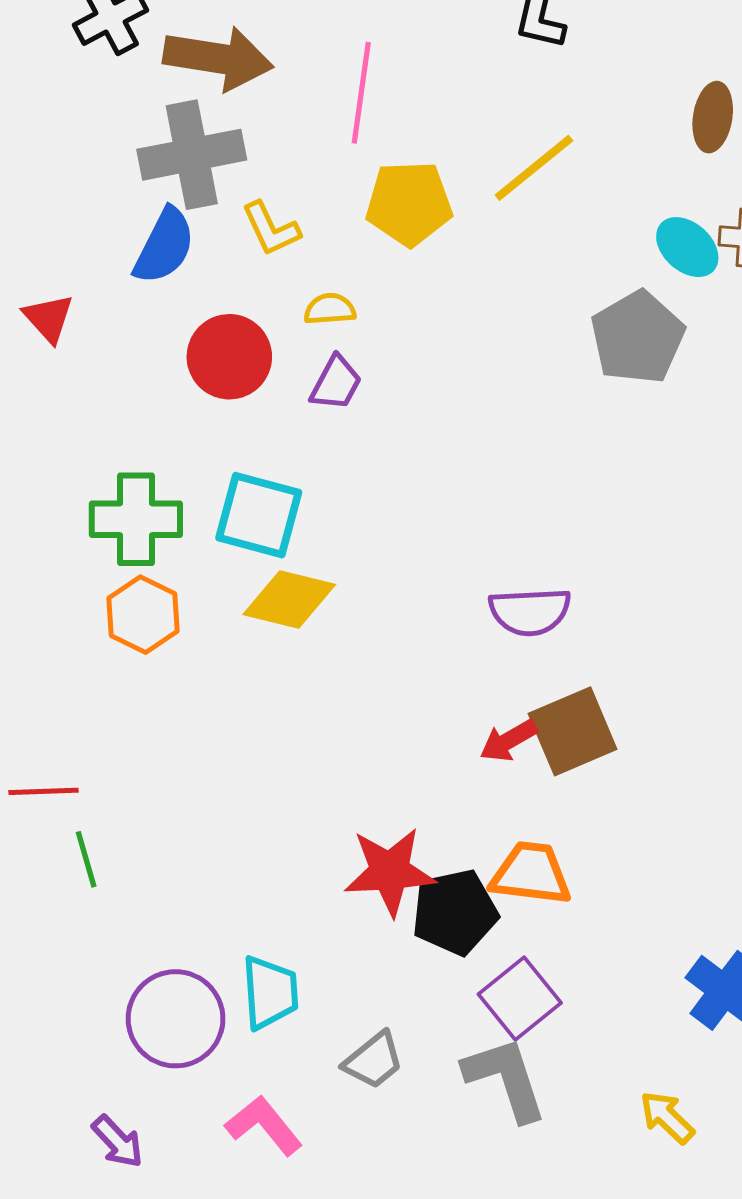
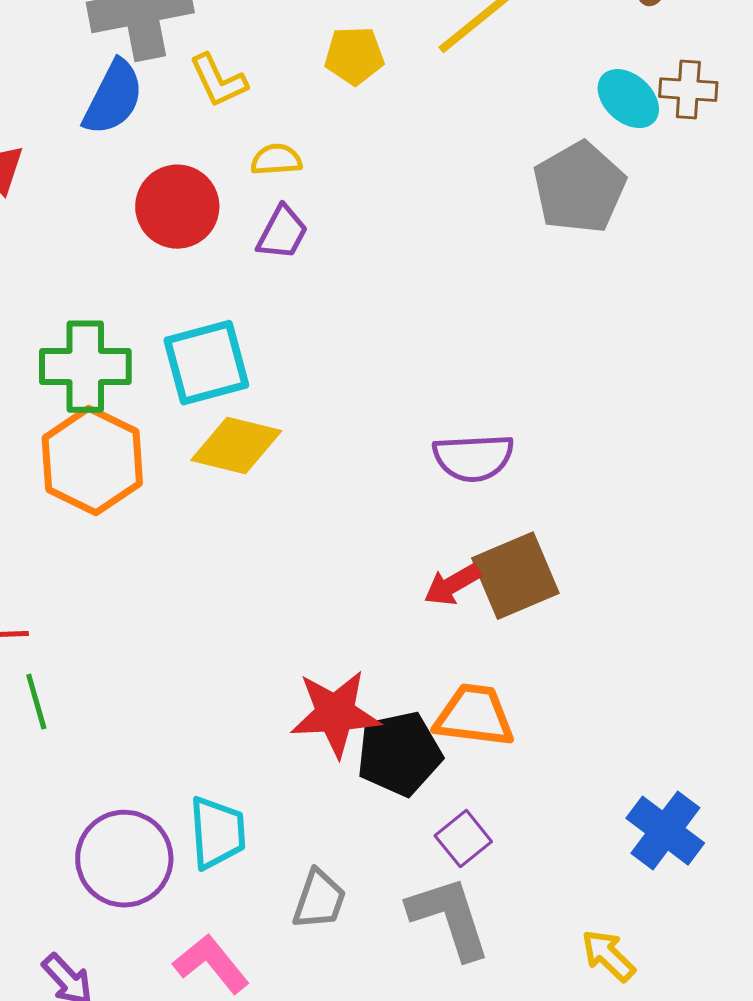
yellow pentagon: (409, 203) -> (354, 56), size x0.7
cyan square: (259, 515) -> (206, 363), turned -30
orange hexagon: (143, 615) -> (92, 461), size x1.4
purple square: (520, 998) -> (463, 839), size x0.7
gray trapezoid: (374, 1060) -> (319, 900), turned -32

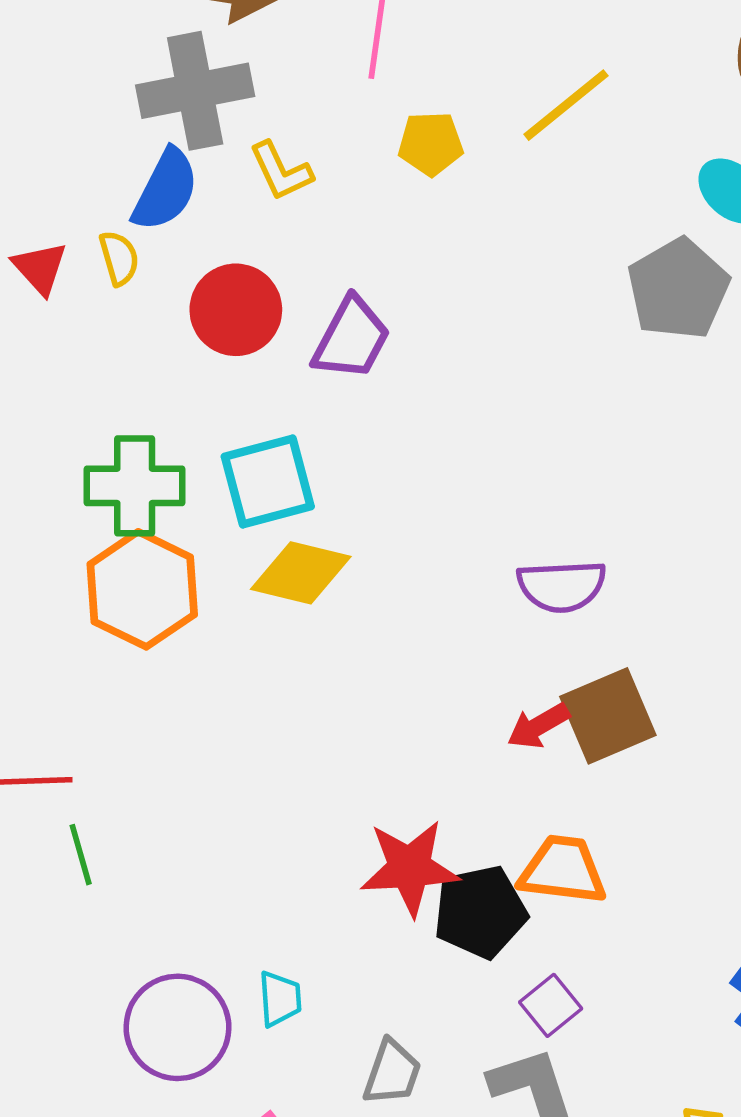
yellow semicircle: (276, 160) -> (119, 258), moved, turned 78
purple trapezoid: (282, 233) -> (351, 338), size x1.4
cyan trapezoid: (217, 833) -> (280, 999), size x0.7

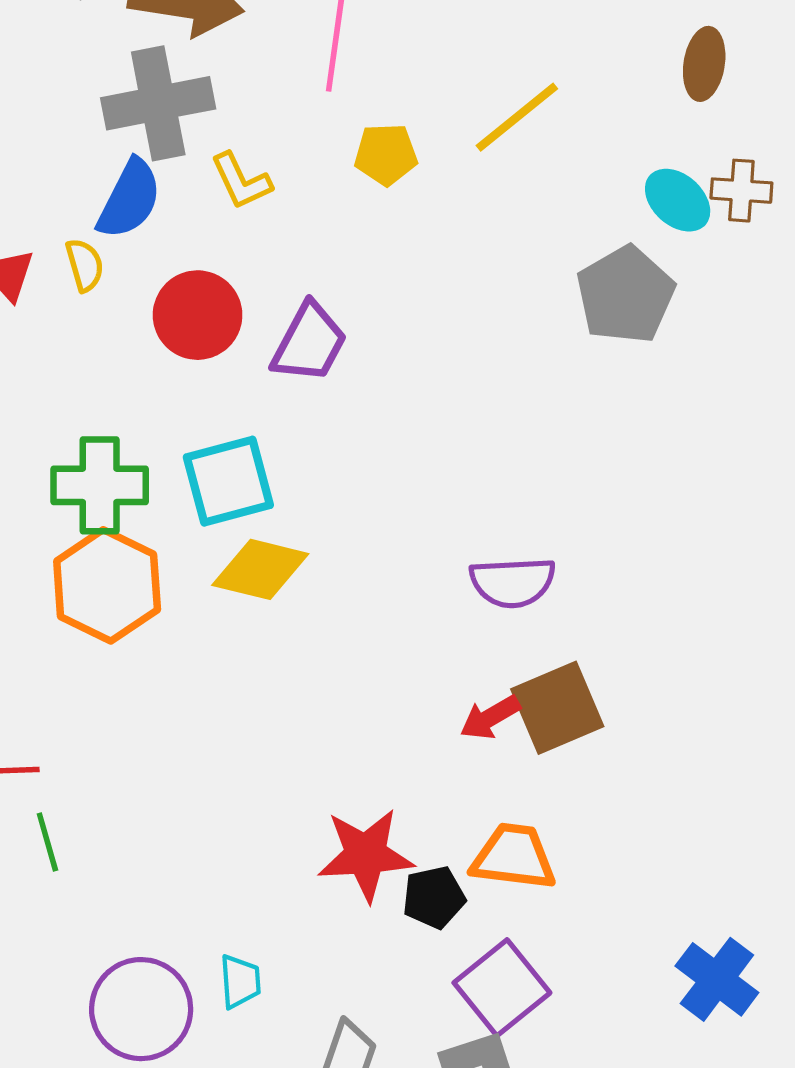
black pentagon: (480, 912) -> (434, 897), size x0.7
purple square: (551, 1005) -> (502, 988), size x1.6

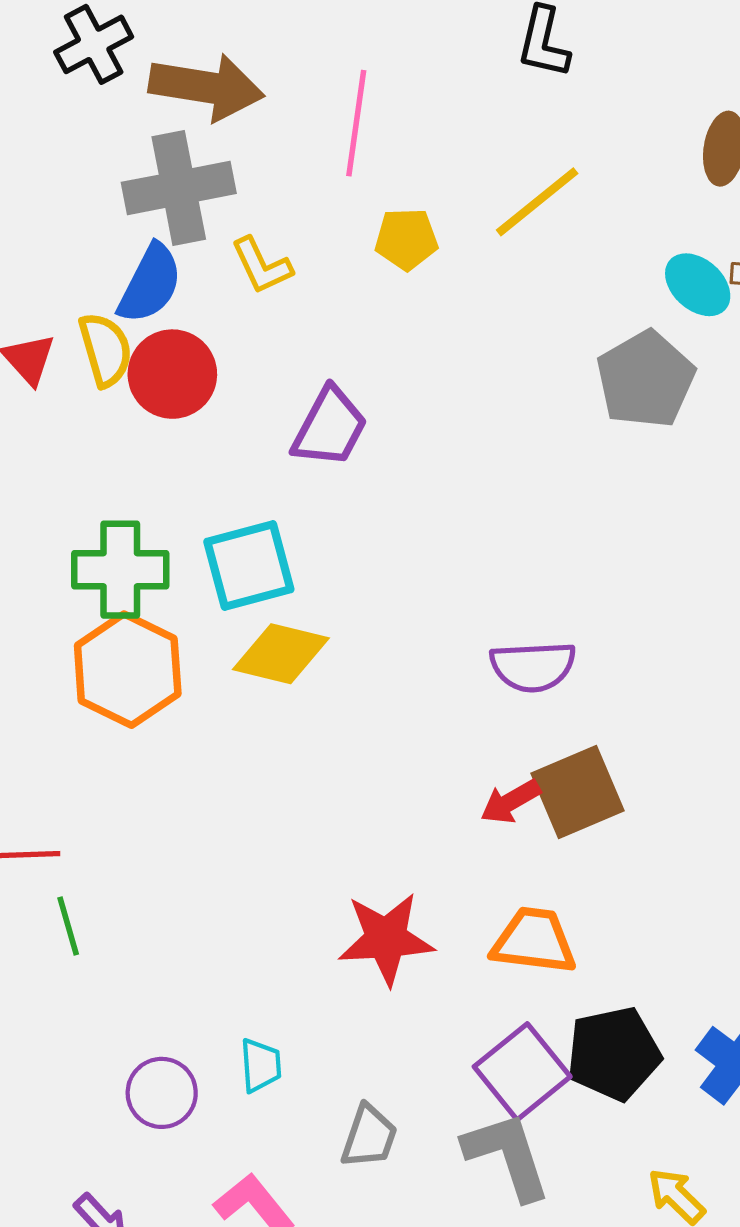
yellow semicircle: (85, 265) -> (105, 350), size x1.4
red circle: (198, 315) -> (172, 374), moved
black pentagon: (434, 897) -> (614, 1054), moved, size x1.5
purple circle: (141, 1009) -> (162, 1093), size x0.7

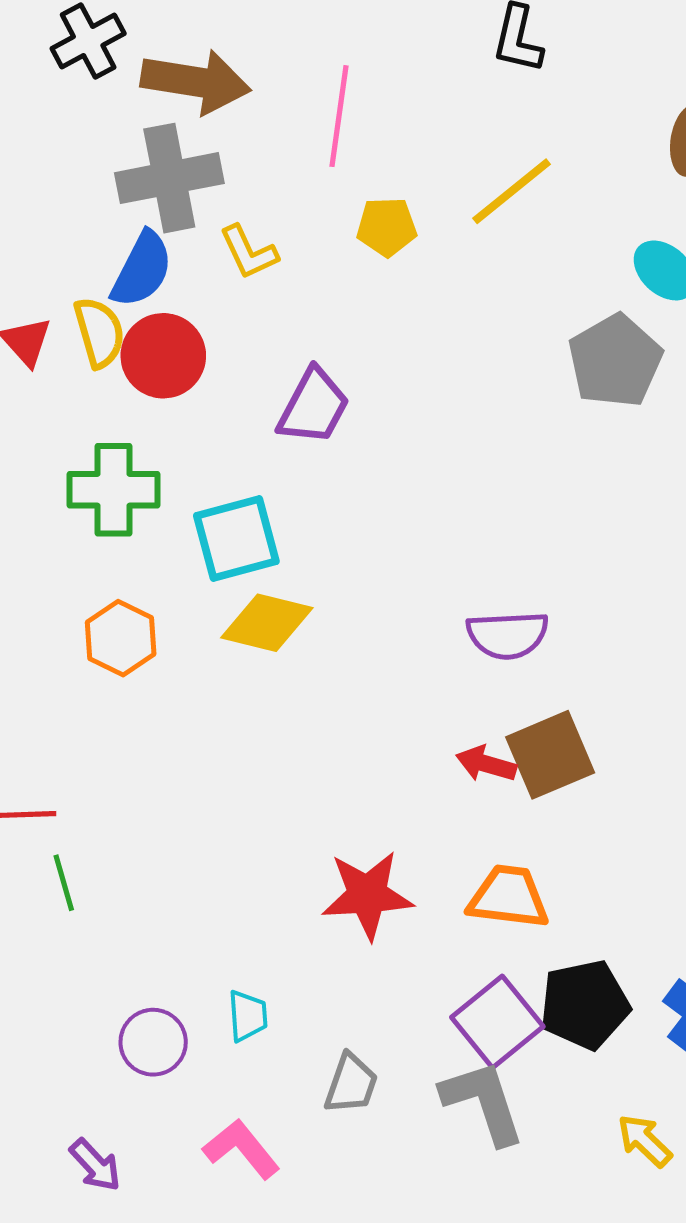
green cross: (120, 570) -> (114, 490), moved
orange hexagon: (128, 670) -> (121, 638), size x0.7
red arrow: (511, 802) -> (486, 764), turned 46

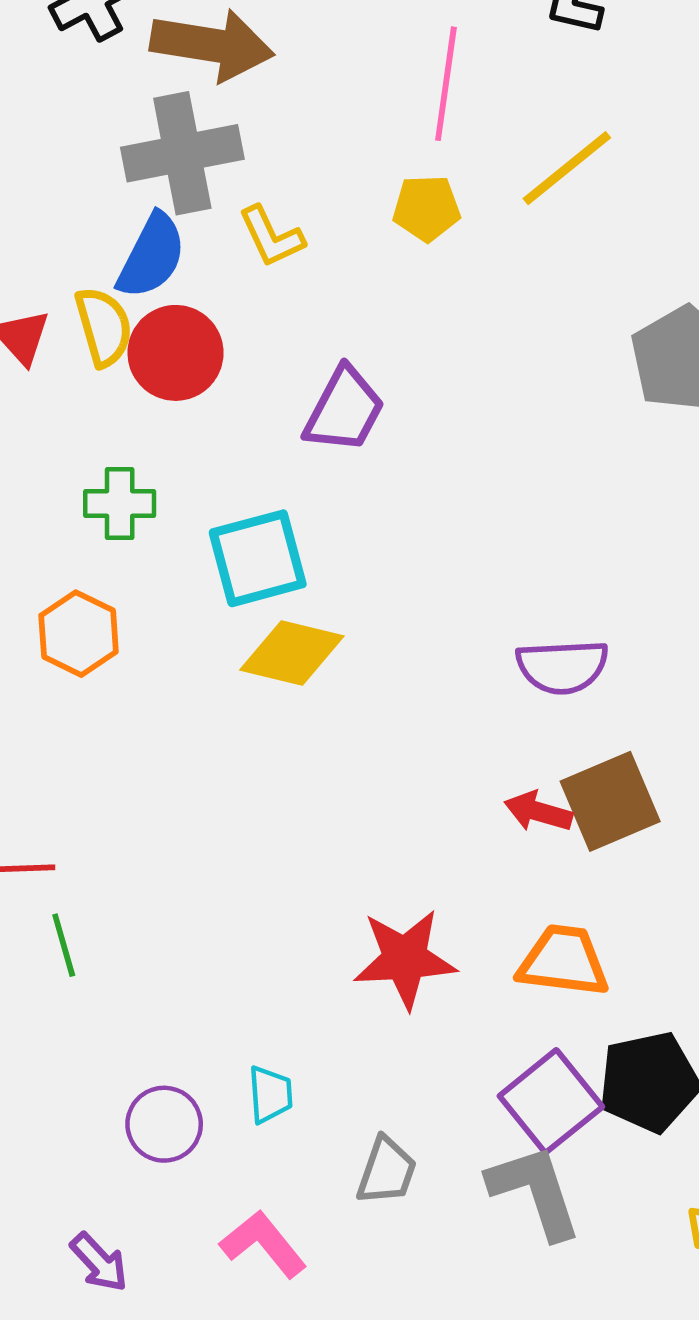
pink line: (339, 116) -> (446, 84), moved
green cross: (114, 490) -> (120, 504), size x0.7
orange hexagon: (121, 638) -> (79, 634), moved

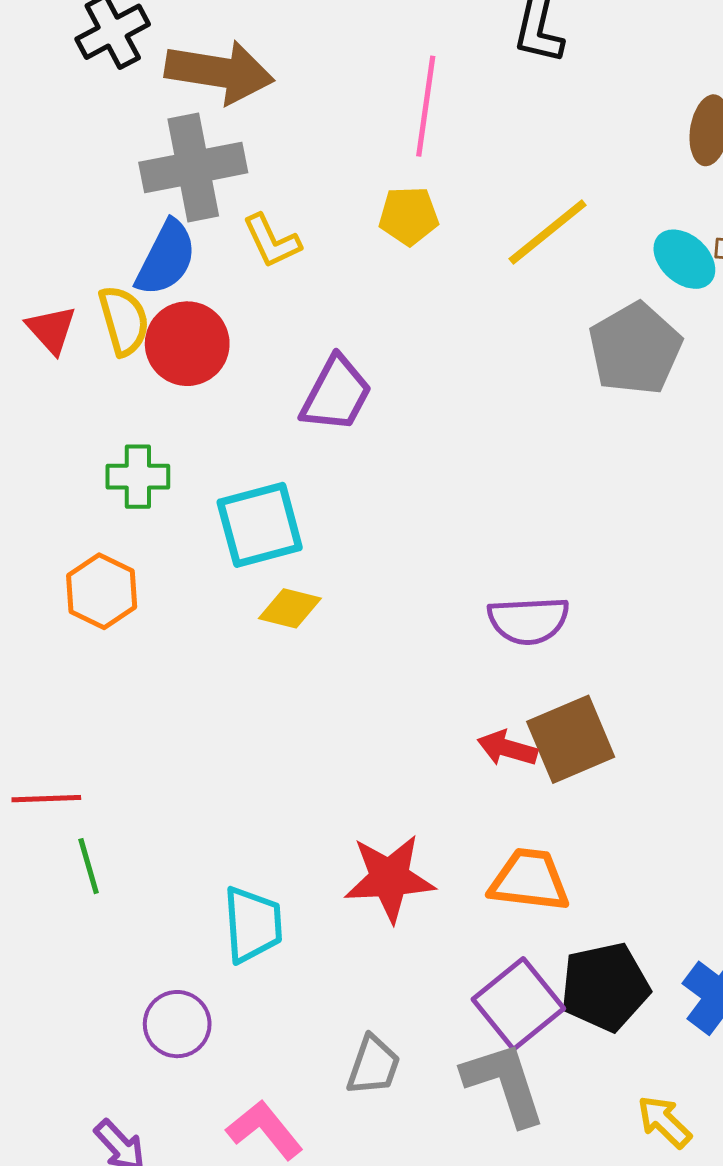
yellow line: (567, 168) -> (548, 232), moved
yellow diamond: (292, 653) -> (290, 608), size x0.7
cyan trapezoid: (270, 1095) -> (253, 924), moved, size x1.5

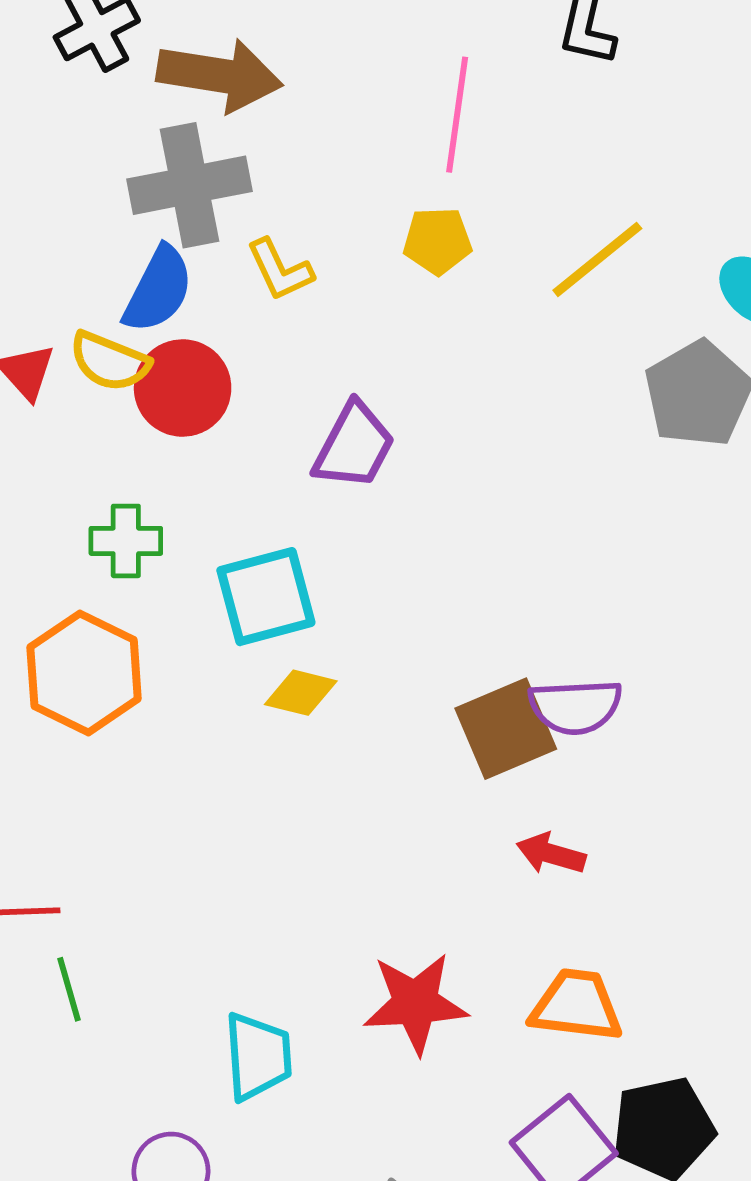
yellow semicircle: (124, 321) -> (110, 361), turned 128
orange hexagon: (102, 591) -> (84, 673), size x1.4
brown square: (571, 739) -> (506, 729), moved

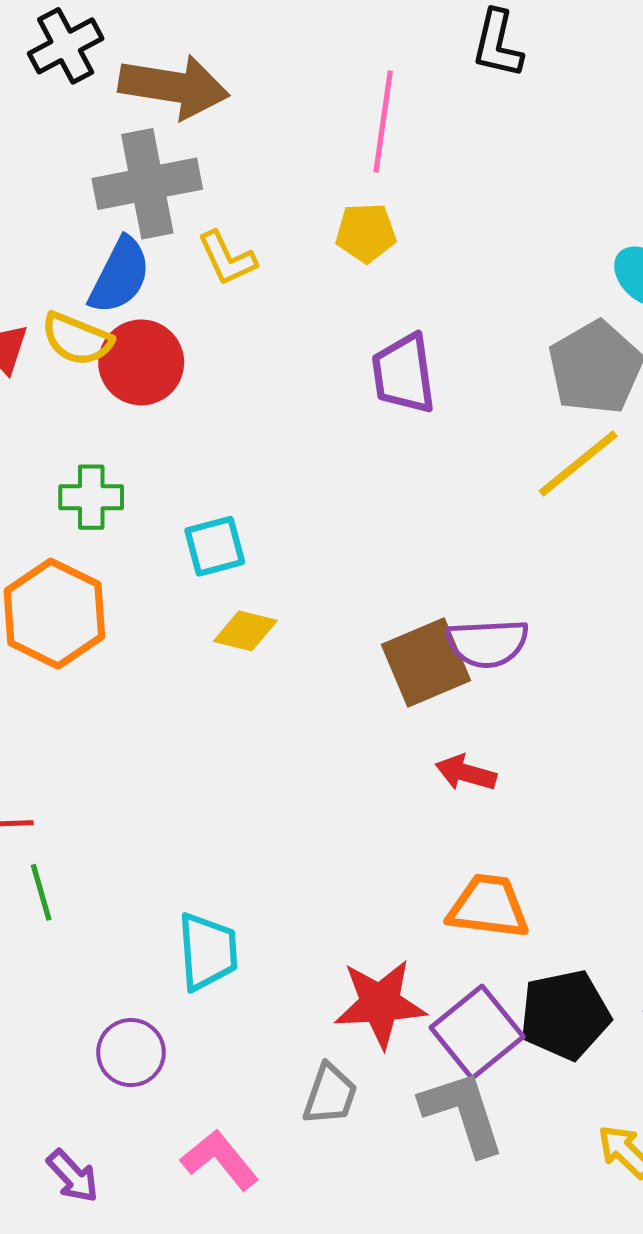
yellow line: (597, 259) -> (578, 463), moved
purple trapezoid: (354, 446) -> (404, 374), moved, turned 144
cyan square: (266, 597) -> (215, 546), size x0.7
red star: (415, 1003) -> (380, 1004), moved

